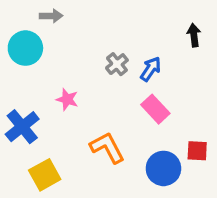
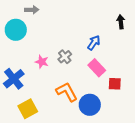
gray cross: (117, 64) -> (65, 57), moved
red square: (197, 151) -> (115, 84), moved
blue circle: (163, 168) -> (90, 105), moved

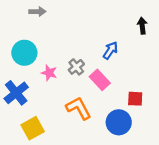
cyan circle: (16, 30) -> (24, 53), moved
pink rectangle: (97, 68) -> (100, 80), moved
blue circle: (90, 105) -> (119, 122), moved

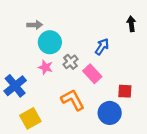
gray arrow: (37, 12) -> (35, 25), moved
cyan circle: (24, 53) -> (50, 42), moved

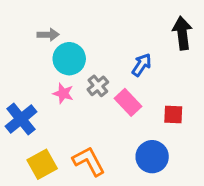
black arrow: (131, 24) -> (182, 33), size x1.5
red square: (125, 91) -> (173, 114), moved
orange L-shape: (73, 100) -> (89, 161), moved

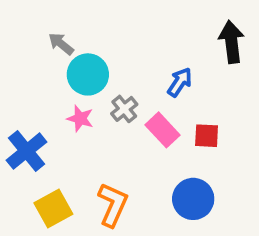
gray arrow: (48, 35) -> (61, 44), turned -140
red square: (173, 114) -> (207, 136), moved
orange L-shape: (89, 161) -> (113, 205), turned 52

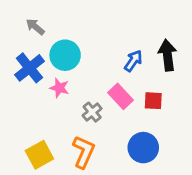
black arrow: (231, 42) -> (167, 55), moved
gray arrow: (61, 44) -> (35, 27), moved
gray cross: (124, 109) -> (92, 112), moved
blue cross: (27, 151) -> (30, 68), moved

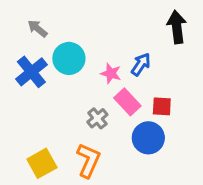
black arrow: (167, 55) -> (177, 27), moved
pink star: (59, 88) -> (111, 73), moved
blue circle: (143, 148) -> (148, 138), moved

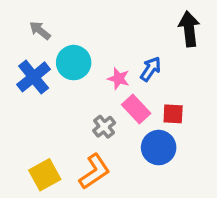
orange L-shape: (88, 160) -> (94, 172), turned 32

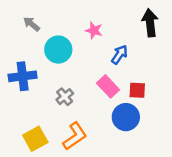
blue cross: (34, 77) -> (23, 76), moved, turned 32
pink star: (119, 79) -> (94, 30), moved
gray cross: (104, 127) -> (65, 97), moved

